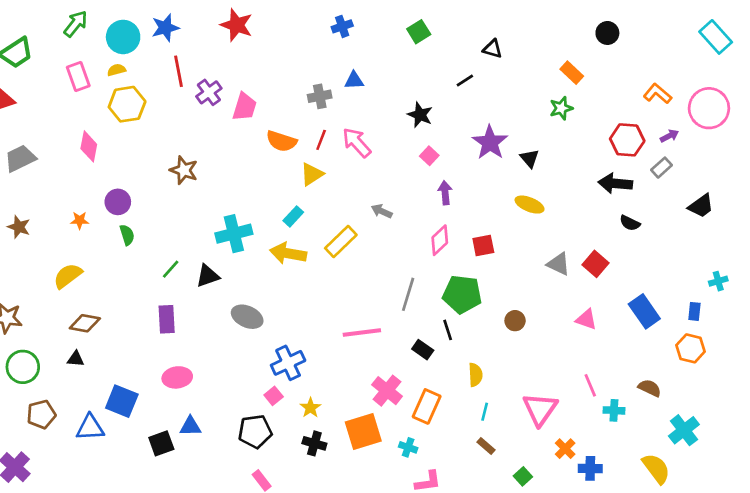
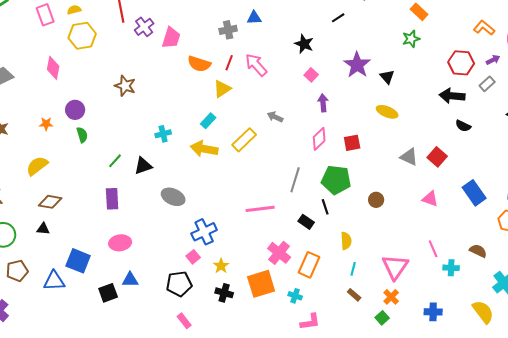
cyan cross: (234, 234) -> (163, 134), size x0.6
orange cross: (565, 449) -> (391, 297), moved

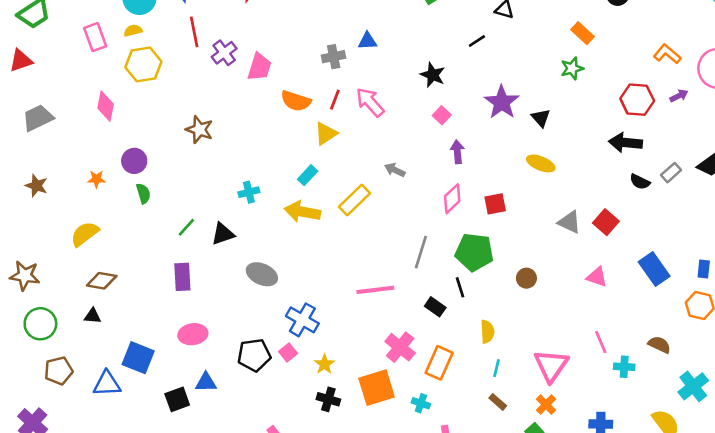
gray rectangle: (487, 84) -> (671, 173), moved
blue cross: (204, 232) -> (302, 320), turned -35
black pentagon: (179, 284) -> (254, 355), moved

